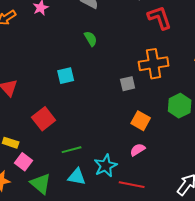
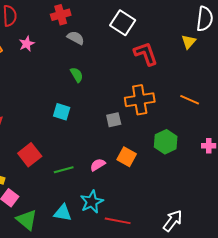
cyan square: (66, 76) -> (62, 112), moved, turned 30
green line: (72, 150) -> (64, 170), moved
pink semicircle: (138, 150) -> (98, 165), moved

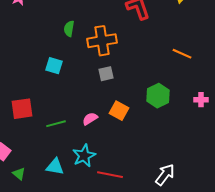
green semicircle: (77, 75) -> (69, 29), turned -140
orange cross: (140, 100) -> (102, 41), moved
red square: (30, 155) -> (22, 109), turned 30
green triangle: (27, 220) -> (19, 174), size x0.6

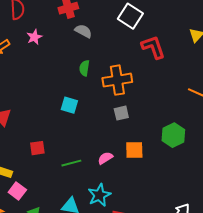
red square: (22, 109) -> (37, 148), size x0.7
orange square: (119, 111) -> (134, 150), turned -30

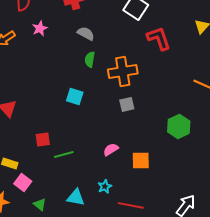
gray semicircle: (83, 31) -> (86, 33), moved
orange square: (134, 150) -> (141, 160), moved
green line: (71, 163) -> (64, 154), moved
cyan star: (99, 195) -> (105, 186), size x0.6

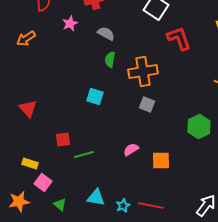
pink star: (40, 28) -> (70, 24), moved
gray square: (127, 104) -> (147, 105), turned 35
cyan star: (105, 186) -> (123, 206), moved

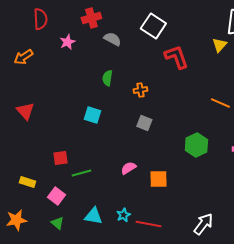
gray semicircle: (106, 34) -> (112, 39), moved
orange cross: (143, 72) -> (140, 90), size x0.5
red triangle: (28, 109) -> (25, 111), moved
pink square: (43, 183) -> (56, 196), moved
cyan star: (123, 206) -> (123, 215), moved

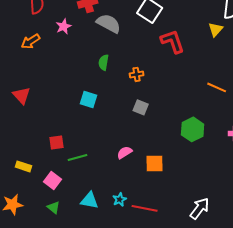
gray semicircle: (112, 39) -> (109, 23), size x1.4
orange arrow: (23, 57) -> (31, 41), moved

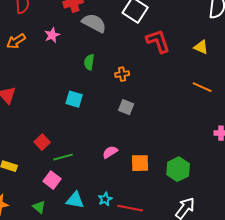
pink star: (64, 26) -> (52, 35), moved
yellow triangle: (216, 29) -> (201, 47), moved, turned -49
green hexagon: (193, 129) -> (178, 169), moved
red square: (57, 142) -> (42, 142), turned -35
pink square: (53, 180) -> (52, 180), moved

